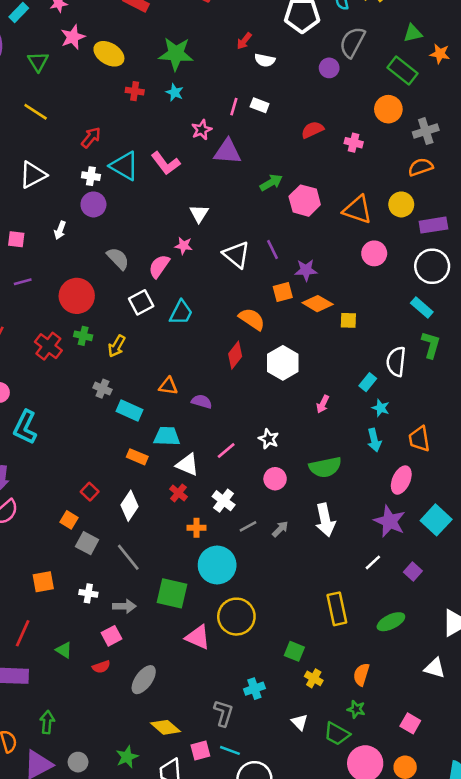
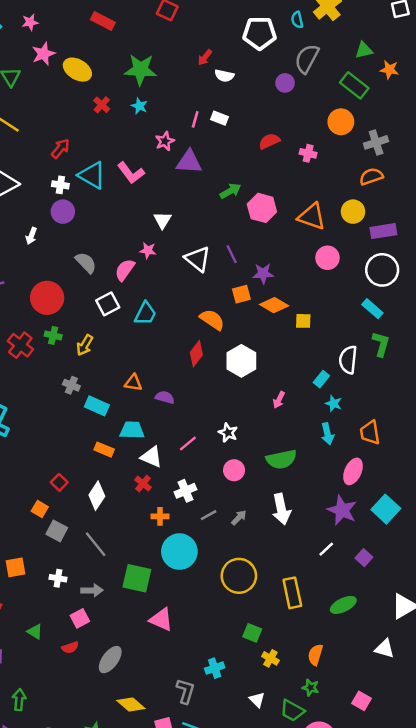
red cross: (135, 91) -> (102, 105), turned 35
white cross: (224, 501) -> (185, 491), turned 30
yellow circle: (236, 617) -> (239, 576), moved

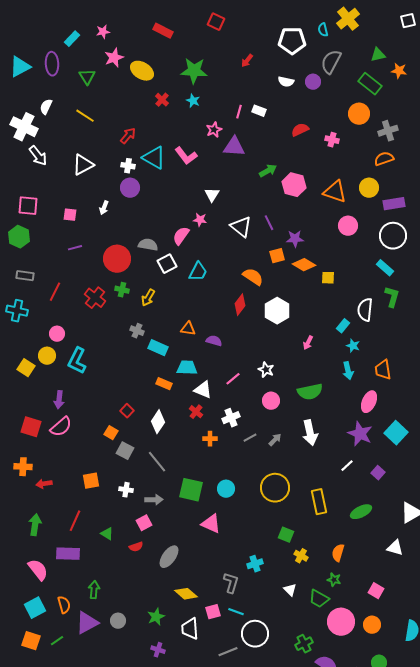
white semicircle: (224, 76) -> (286, 82), moved
gray semicircle: (86, 263) -> (148, 245), moved, turned -36
cyan circle: (179, 552) -> (226, 489), moved, size x0.6

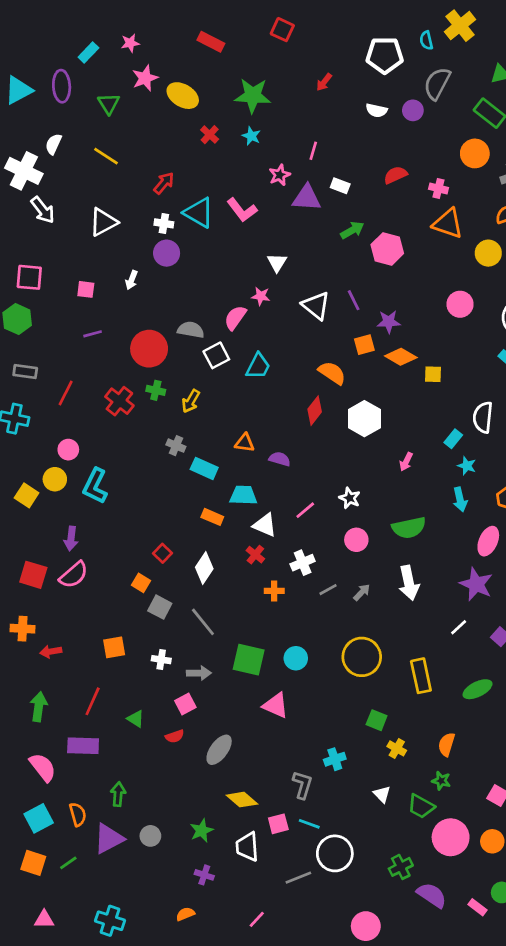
white rectangle: (259, 111) -> (340, 186), moved
orange triangle: (335, 192) -> (448, 223), moved

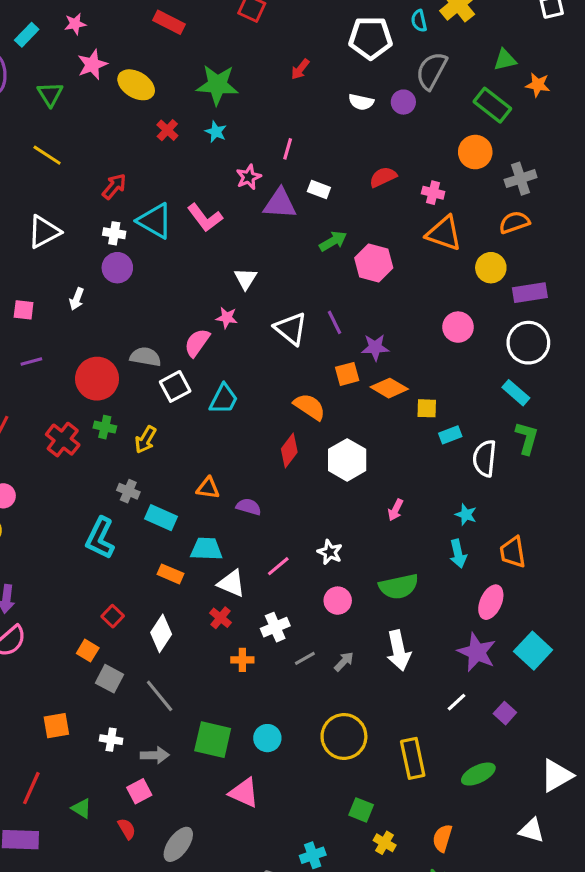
cyan rectangle: (453, 439) -> (450, 435), moved, turned 30
cyan L-shape: (95, 486) -> (100, 538), moved
red semicircle: (175, 736) -> (127, 829), turned -102

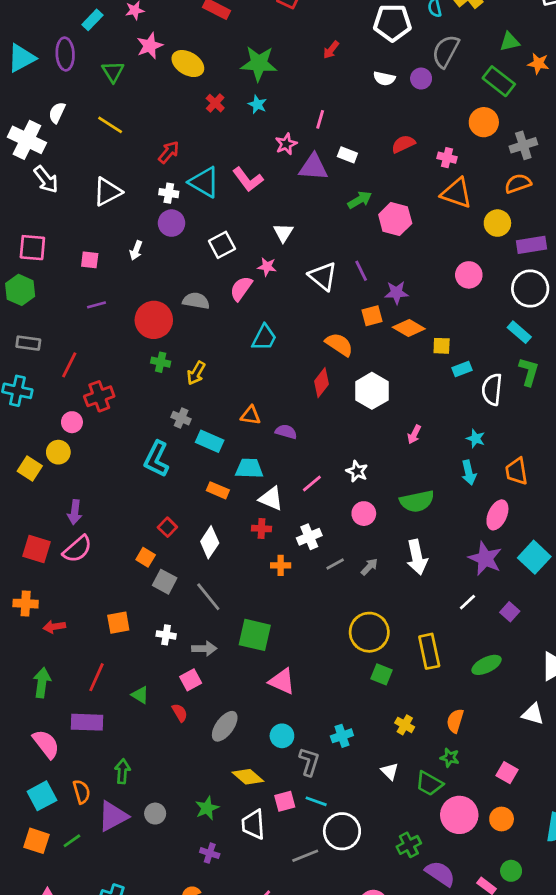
white square: (175, 386) -> (222, 245), moved
red cross: (63, 440) -> (99, 396), moved, turned 32
red cross: (220, 618) -> (262, 529), turned -36
cyan circle: (267, 738) -> (282, 736), moved
green square: (361, 810) -> (382, 674), moved

